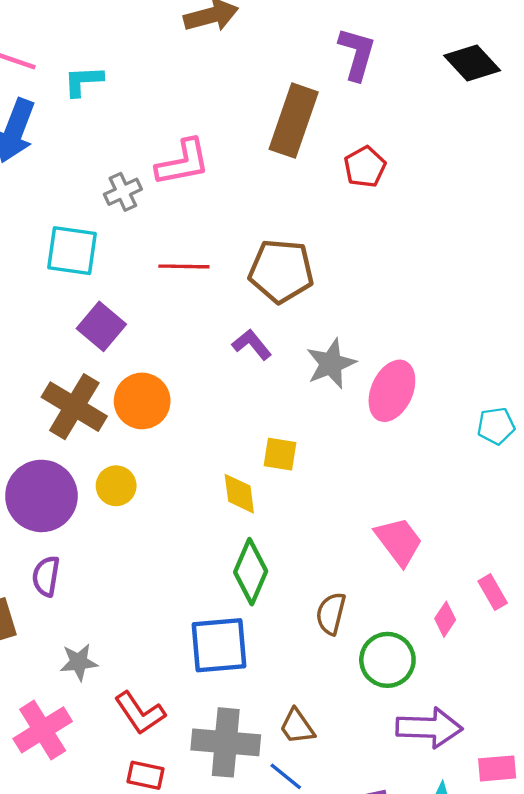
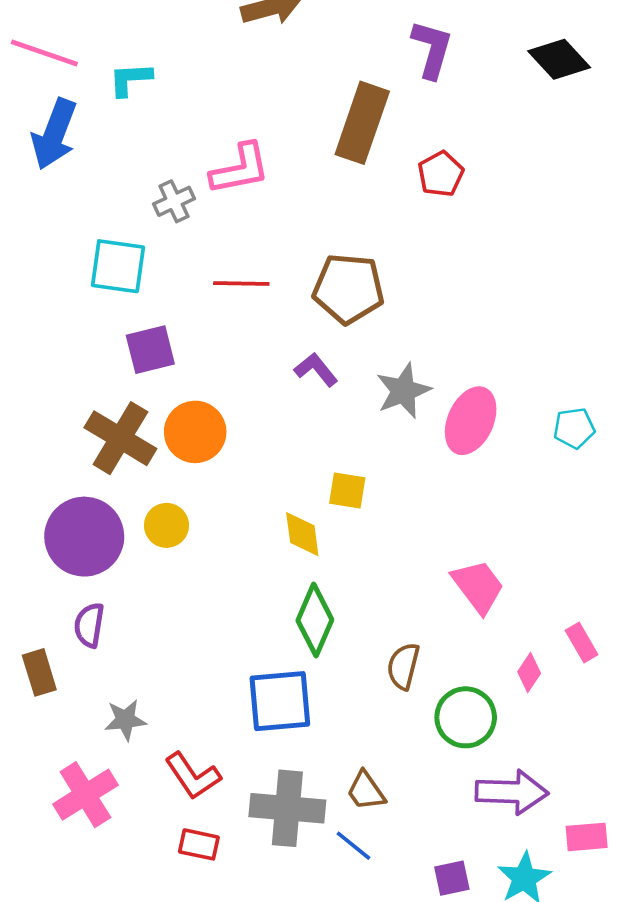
purple square: (101, 326) -> (150, 350), turned 36
cyan pentagon: (496, 426) -> (574, 428), moved

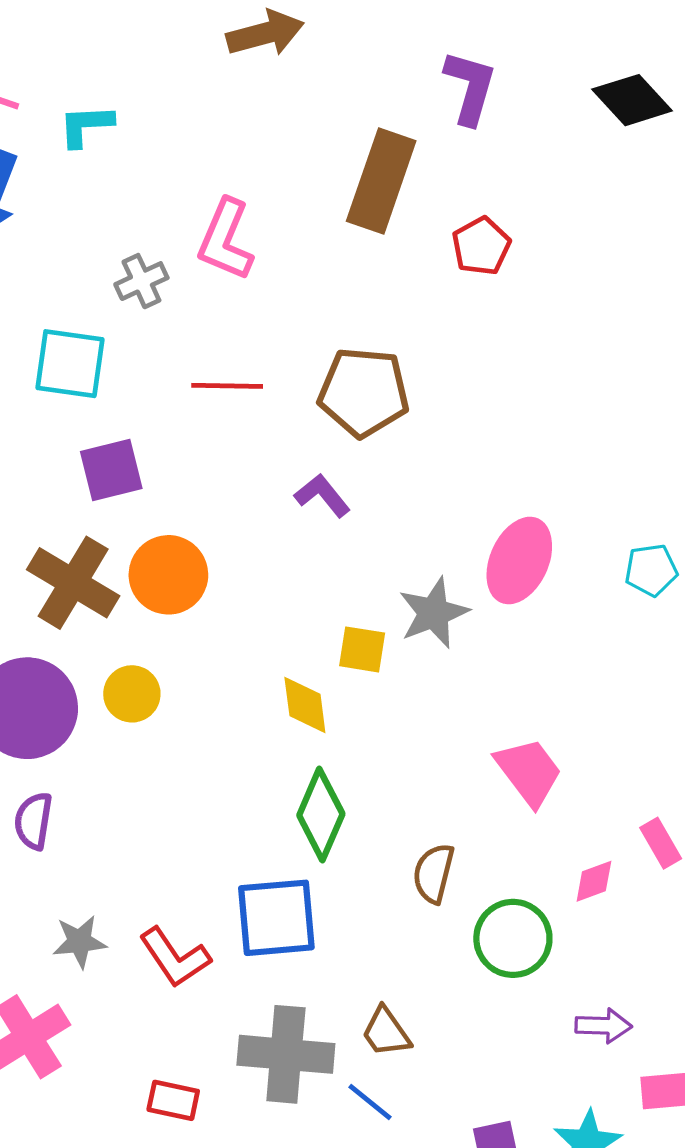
pink L-shape: (240, 169) -> (226, 240), turned 124
gray star: (403, 391) -> (434, 613), moved
pink diamond: (529, 672) -> (594, 881), turned 36
red L-shape: (193, 776) -> (175, 957), moved
purple arrow: (512, 792) -> (603, 1026), moved, size x0.6

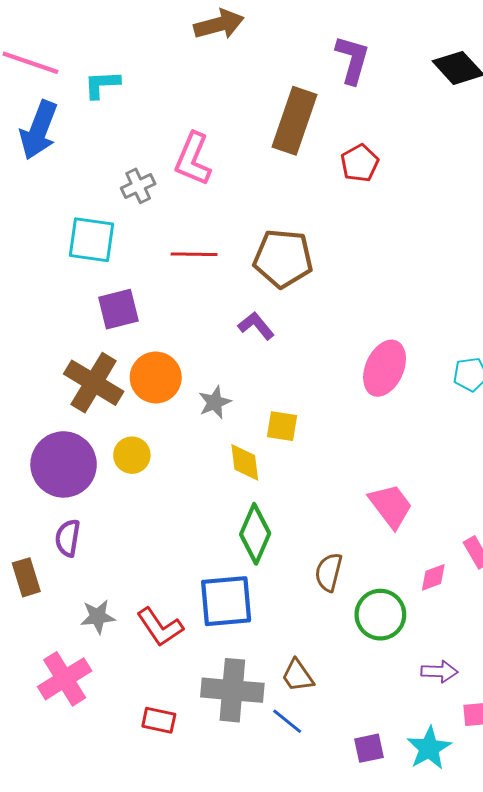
gray star: (434, 613) -> (215, 402), moved, size x0.7

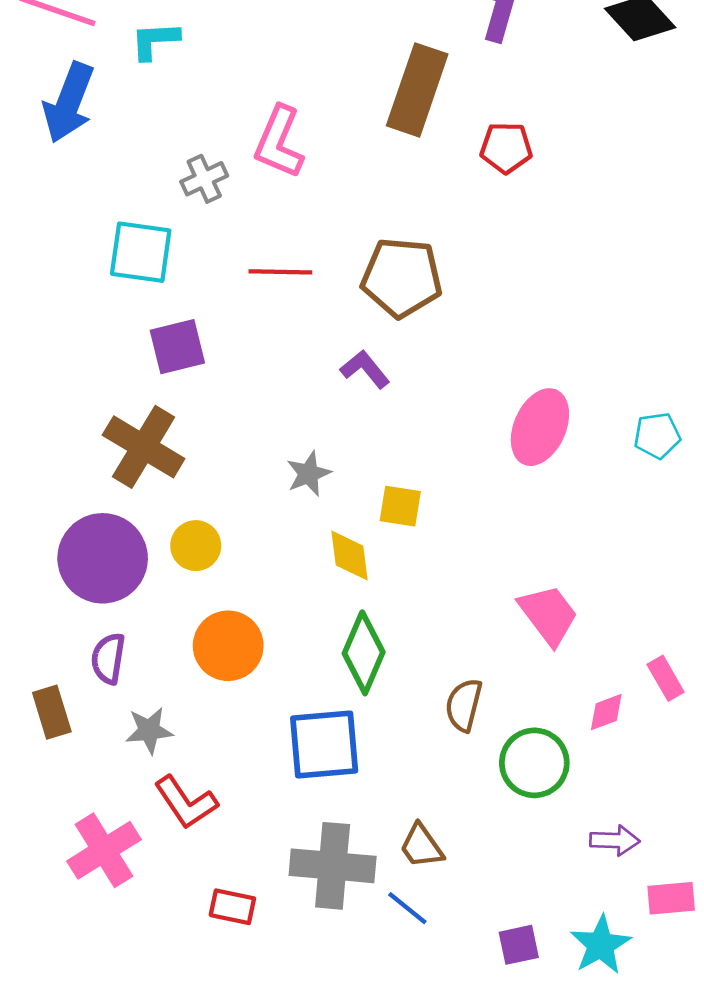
red pentagon: (360, 163) -> (506, 148), turned 30
orange circle: (156, 377) -> (228, 646), moved
gray star: (98, 617) -> (149, 730), moved
red L-shape: (160, 627) -> (186, 802), moved

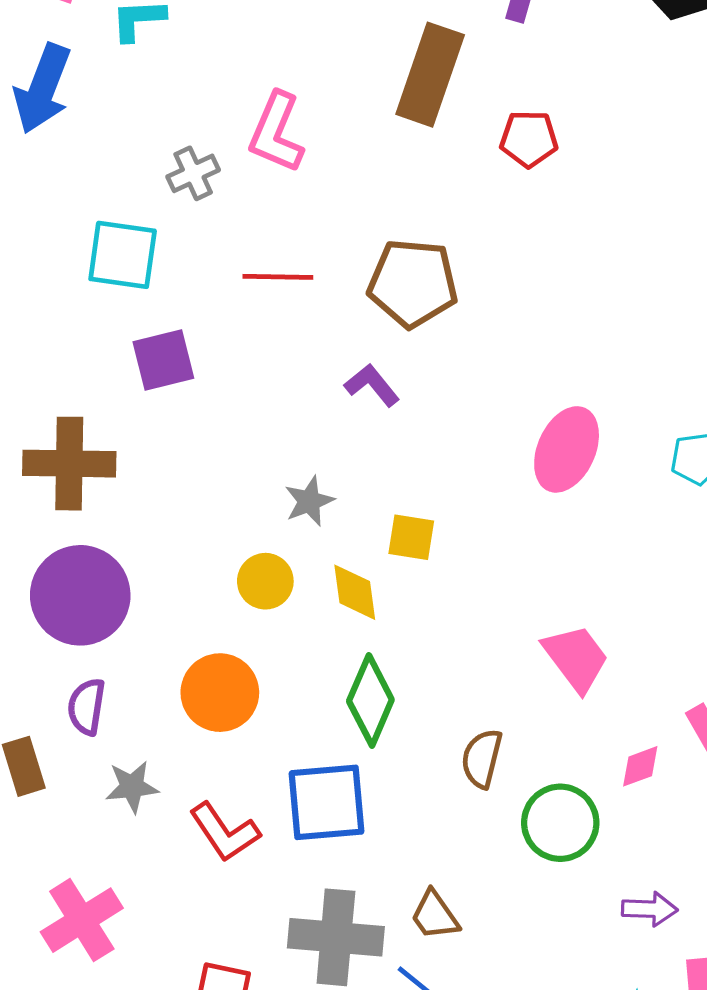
brown cross: (144, 447) -> (69, 464), moved, turned -30
yellow circle: (196, 546) -> (265, 581), moved
red L-shape: (186, 802) -> (225, 832), moved

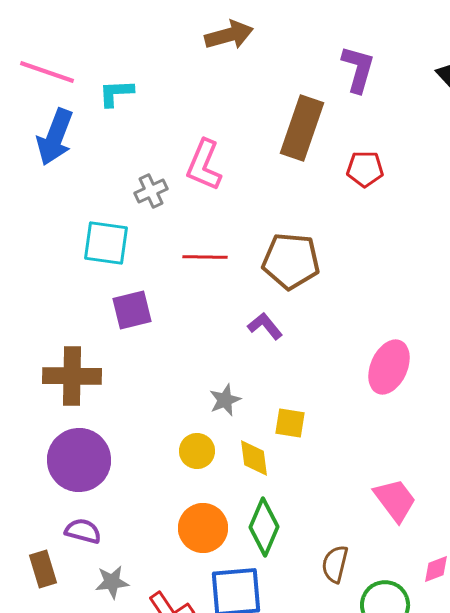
orange circle: (220, 693) -> (203, 528), moved
purple semicircle: (86, 707) -> (83, 531), turned 96

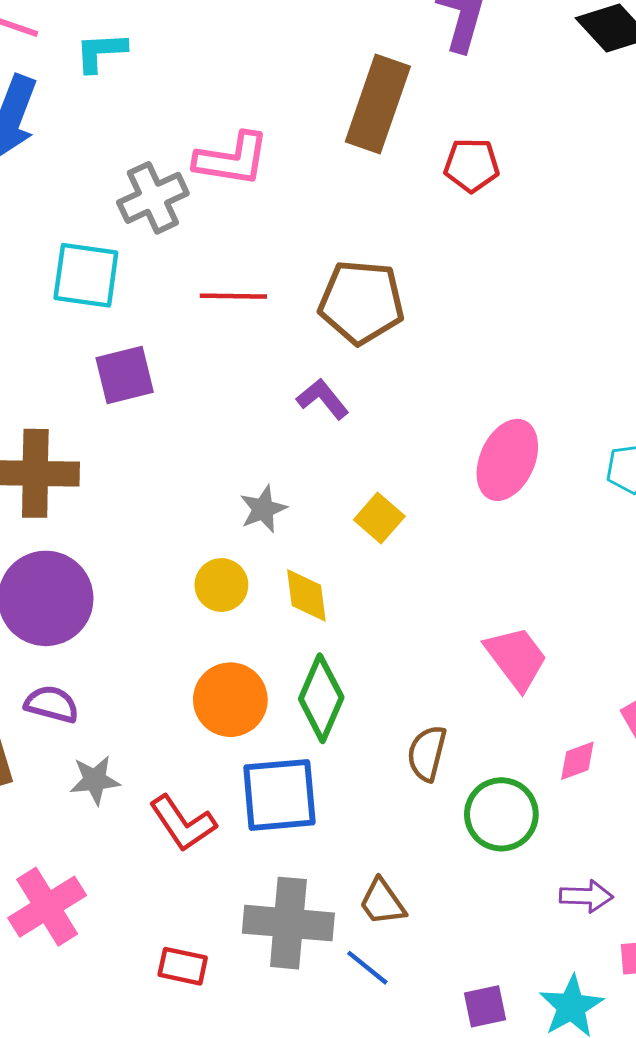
pink L-shape: (204, 165) -> (232, 159), turned -104
gray cross: (151, 191) -> (153, 198), size x1.4
yellow square: (290, 423) -> (379, 518), moved, turned 32

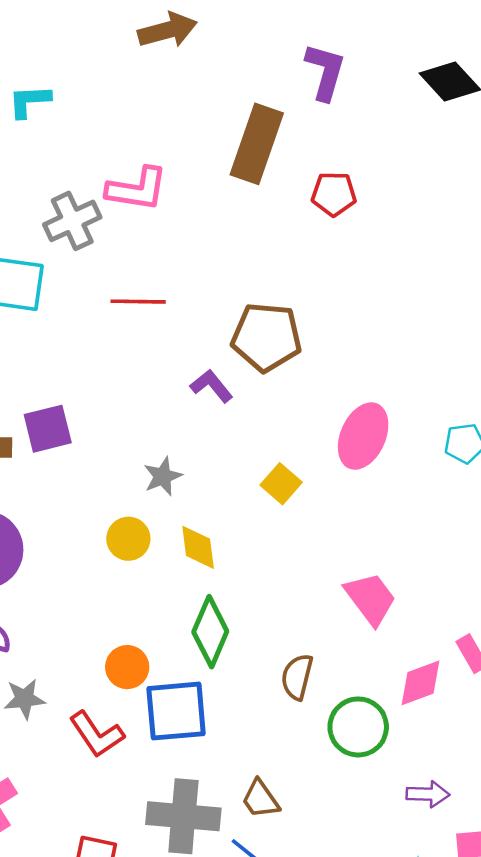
brown pentagon: (361, 302) -> (267, 337), moved
purple square: (125, 375) -> (48, 429), moved
yellow square: (379, 518) -> (281, 484), moved
orange circle: (230, 700) -> (127, 667), moved, size x0.7
pink diamond: (577, 761) -> (421, 683), size x1.4

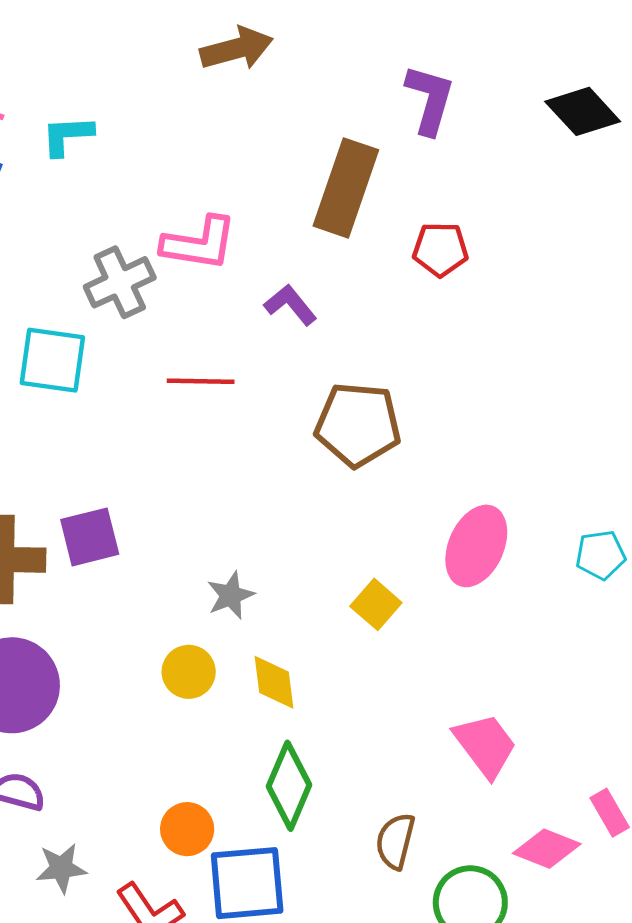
purple L-shape: (212, 386) -> (291, 305), moved
pink diamond: (421, 683) -> (547, 849), turned 42

